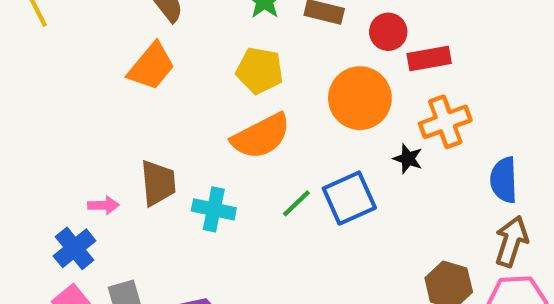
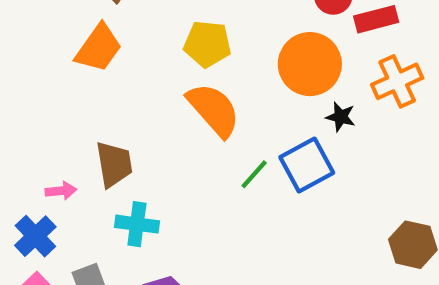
orange semicircle: (261, 136) -> (214, 110), turned -100
black star: (408, 159) -> (341, 117), moved
cyan cross: (214, 209) -> (137, 224), moved

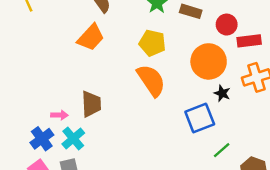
green line: (254, 174) -> (222, 150), moved
cyan cross: (137, 224) -> (73, 138), moved, turned 35

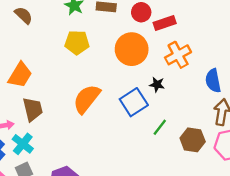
orange trapezoid: (91, 37) -> (20, 75), moved
orange semicircle: (151, 80) -> (87, 99), moved, turned -96
black star: (222, 93) -> (157, 85), moved

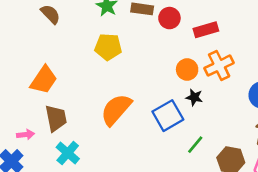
red circle: (141, 12) -> (169, 18), moved
orange circle: (132, 49) -> (187, 70), moved, size x0.6
cyan cross: (23, 144) -> (68, 153), moved

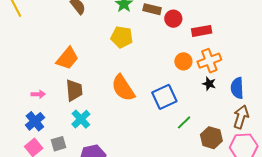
black star: (194, 97) -> (209, 84), moved
orange semicircle: (116, 110) -> (123, 88), turned -80
pink arrow: (25, 135) -> (38, 94), moved

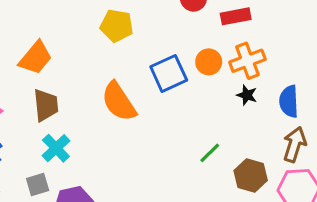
blue square: (164, 97) -> (169, 73), moved
gray square: (59, 144) -> (38, 184), moved

